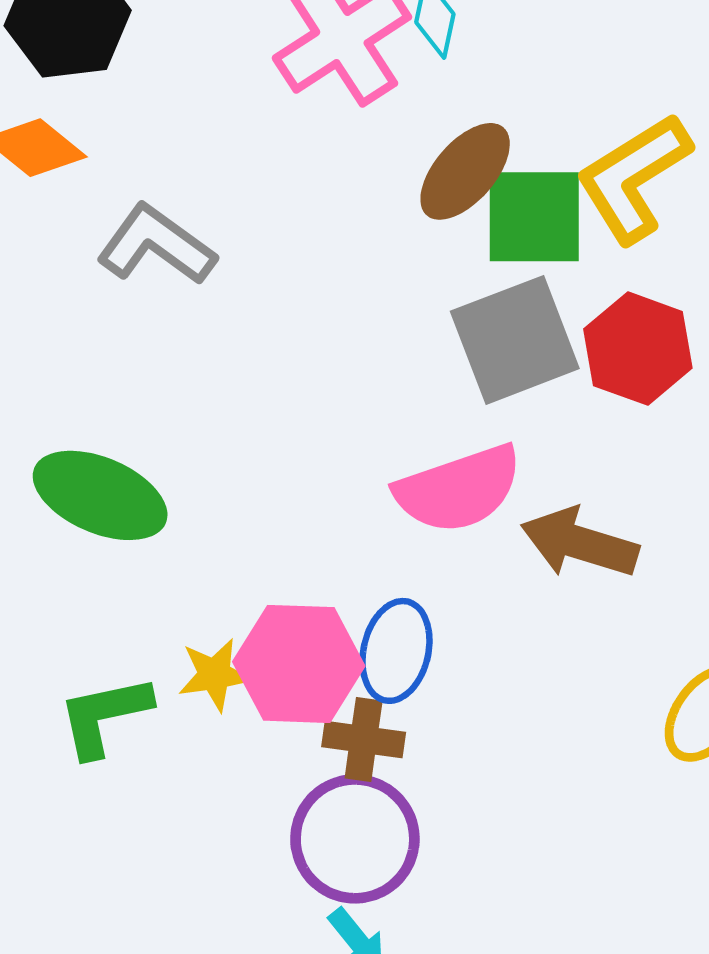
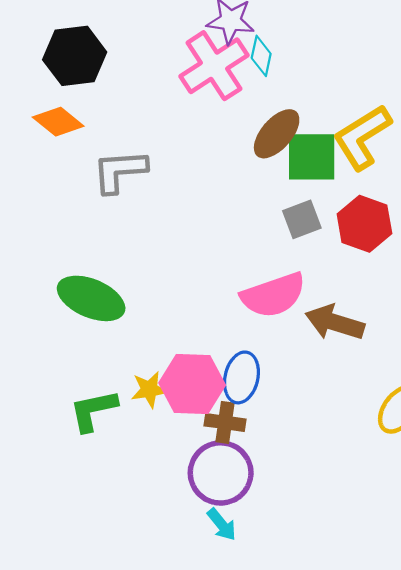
gray L-shape: (156, 245) -> (120, 171), turned -40
gray square: (515, 340) -> (302, 219), size x0.6

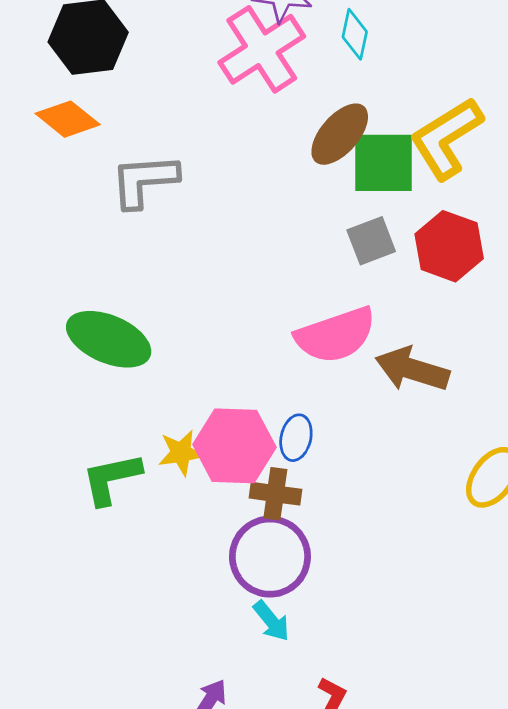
cyan diamond: (261, 56) -> (355, 34), moved
blue ellipse: (241, 377) -> (296, 438), size x0.7

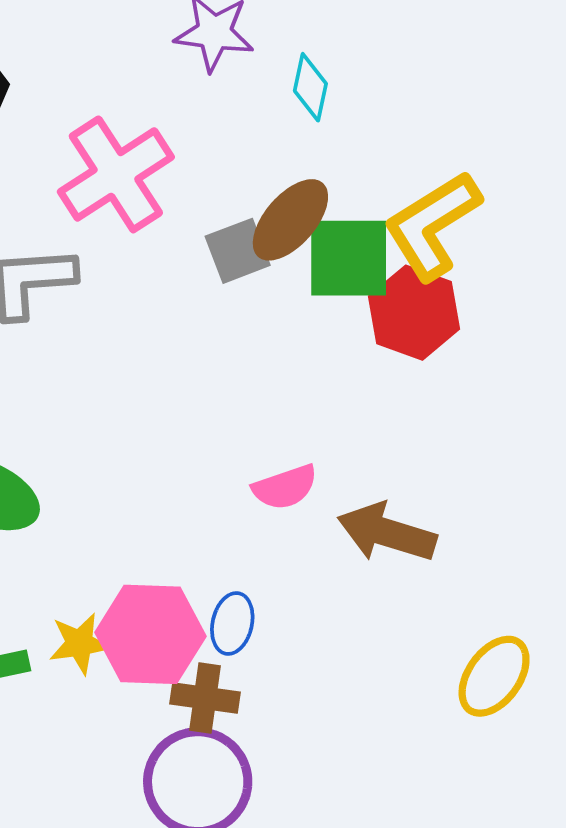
pink cross: (262, 49) -> (116, 174), moved
gray square: (371, 241) -> (238, 251), moved
red hexagon: (449, 246) -> (414, 313), moved
pink semicircle: (336, 335) -> (285, 487), size x0.6

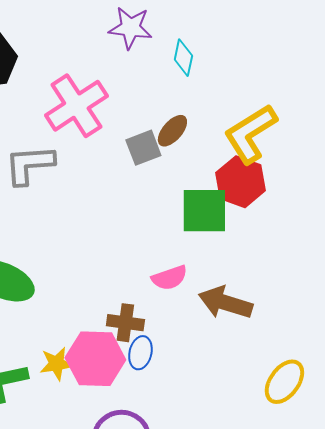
brown ellipse: (290, 220) -> (172, 131), size x0.7
green square: (349, 258) -> (204, 211), moved
brown cross: (205, 698) -> (125, 323), moved

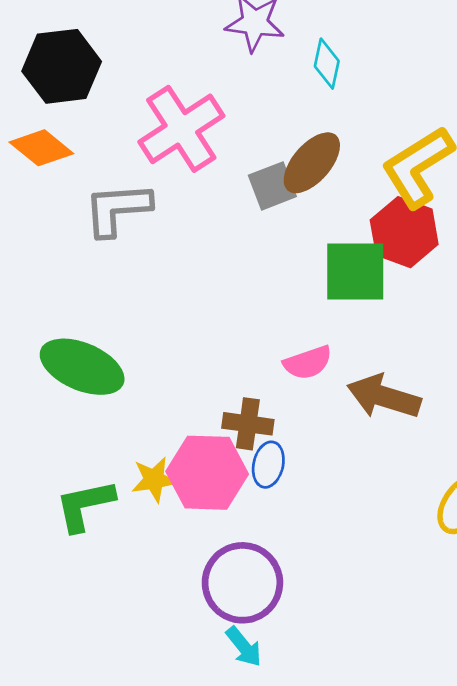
brown ellipse: (172, 131) -> (312, 163), size x1.4

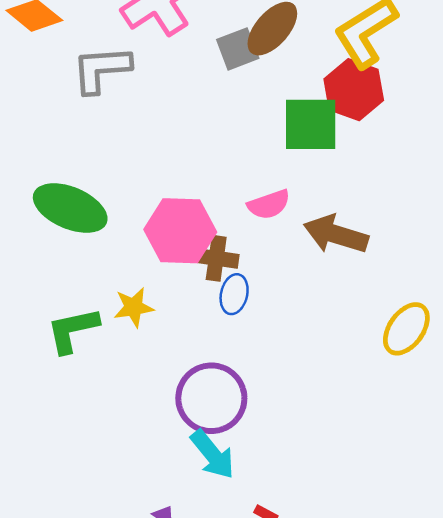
pink hexagon: (207, 473) -> (180, 231), moved
cyan arrow: (244, 647) -> (213, 454), size x1.4

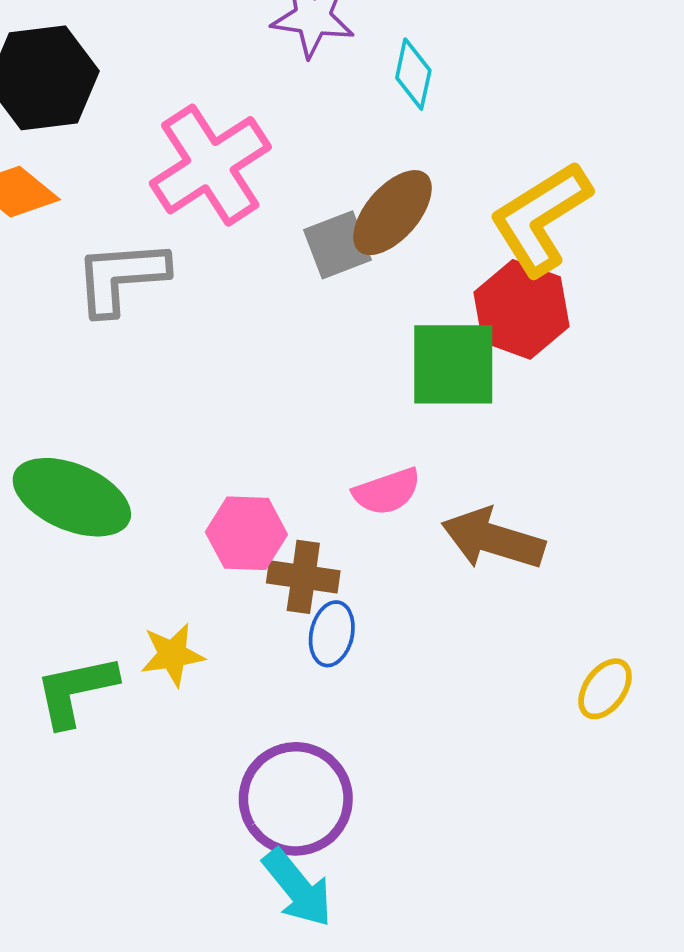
pink hexagon: (180, 231) -> (246, 533), size x0.7
yellow ellipse: (406, 329) -> (605, 689), size x0.7

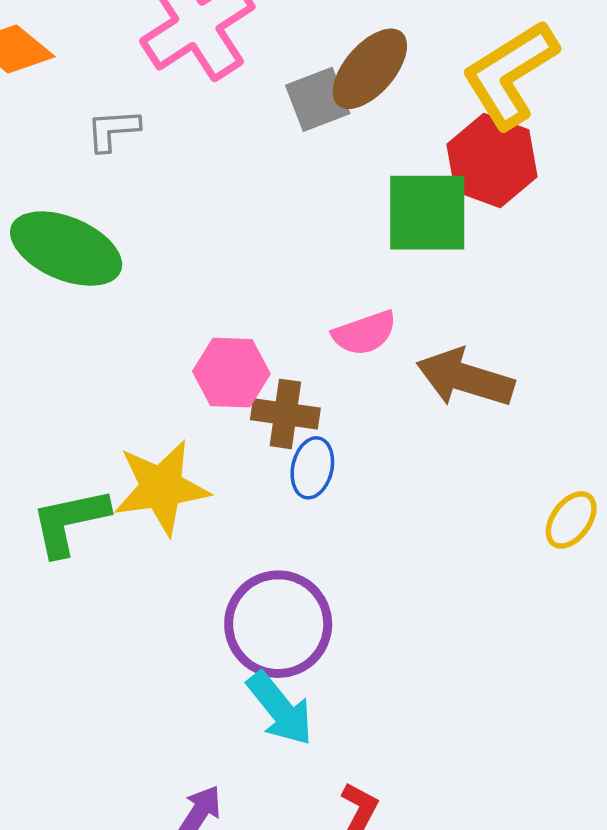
gray L-shape: (121, 277) -> (113, 130), size x0.6
green ellipse: (72, 497) -> (66, 249), moved
yellow star: (172, 655) -> (161, 488), size x1.6

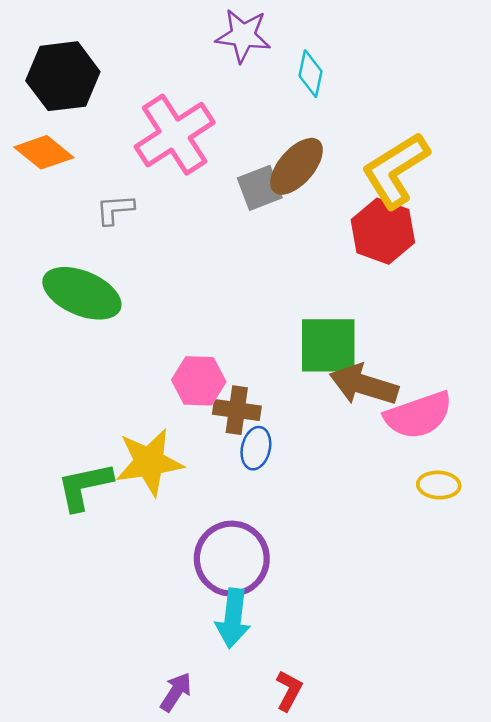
green square: (427, 213) -> (328, 345), moved
pink semicircle: (364, 333) -> (418, 415), moved, size x1.5
yellow ellipse: (571, 520) -> (439, 485), turned 57
cyan arrow: (280, 709) -> (233, 618), turned 46

